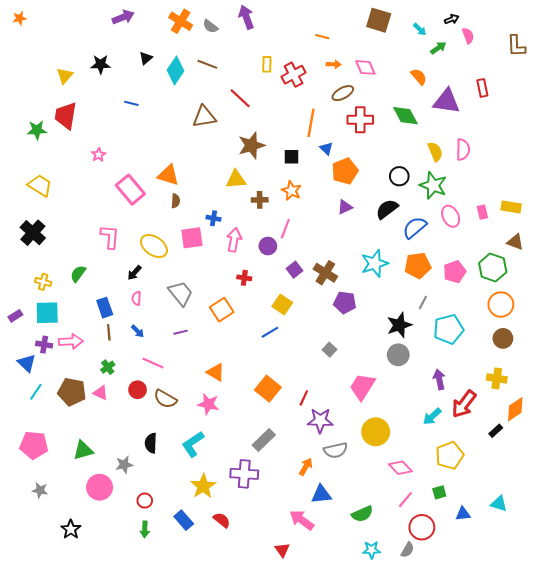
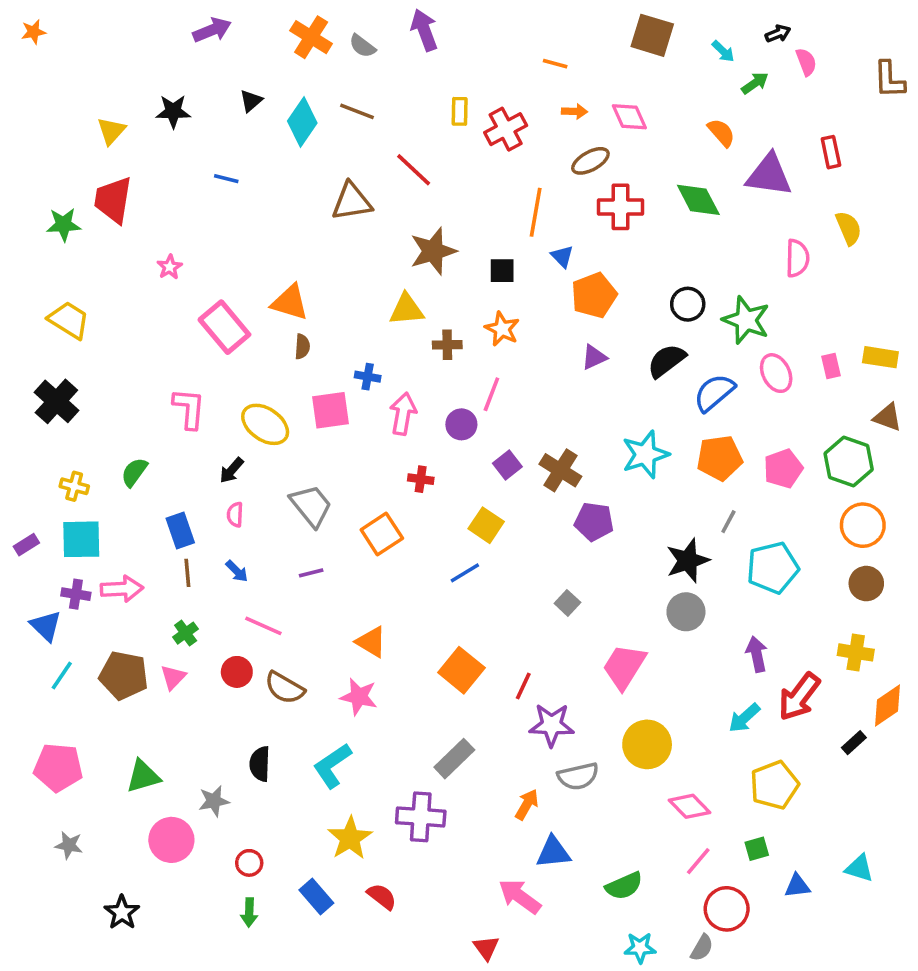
yellow semicircle: (435, 152) -> (849, 228), moved
pink triangle: (101, 393) -> (173, 677), turned 49

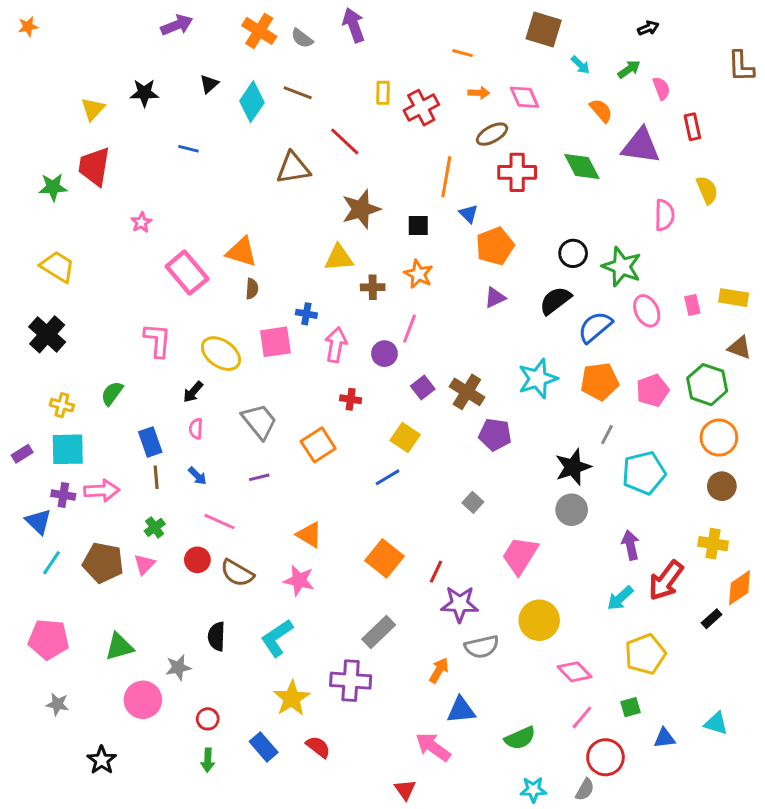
cyan arrow: (723, 51) -> (580, 65), moved
pink semicircle: (806, 62) -> (661, 88), moved

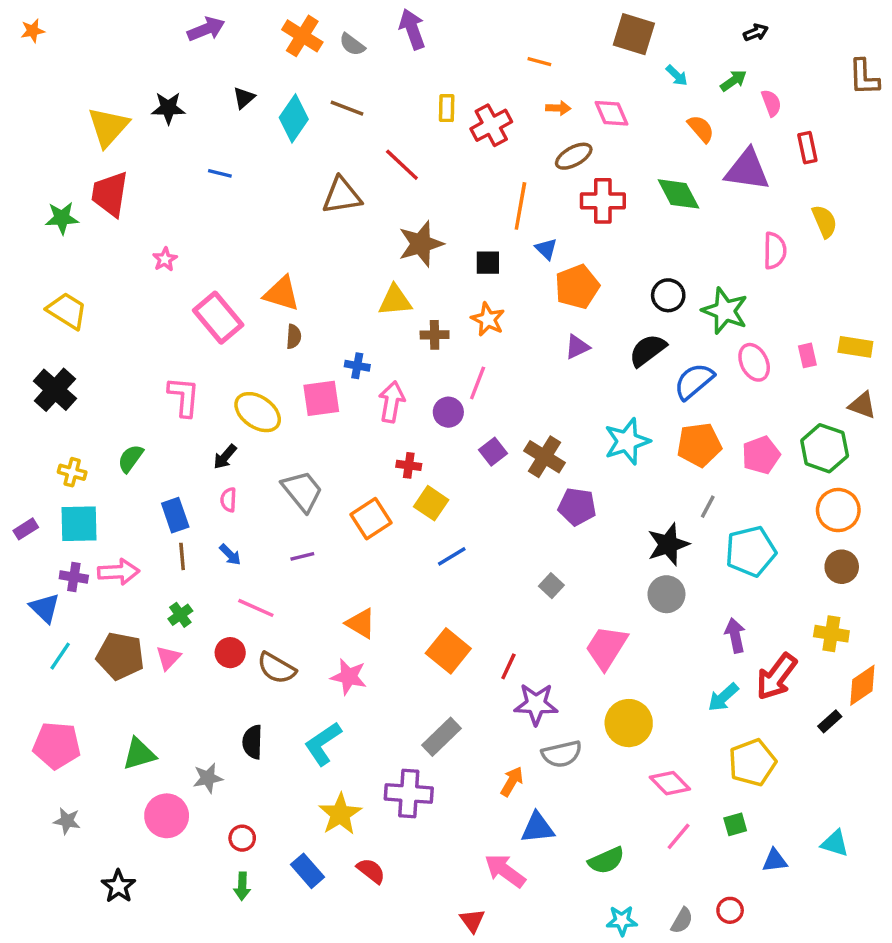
yellow triangle: (93, 109) -> (108, 127), size x1.5
yellow square: (405, 438) -> (431, 503), moved
red circle: (605, 757) -> (730, 910), moved, size x0.6

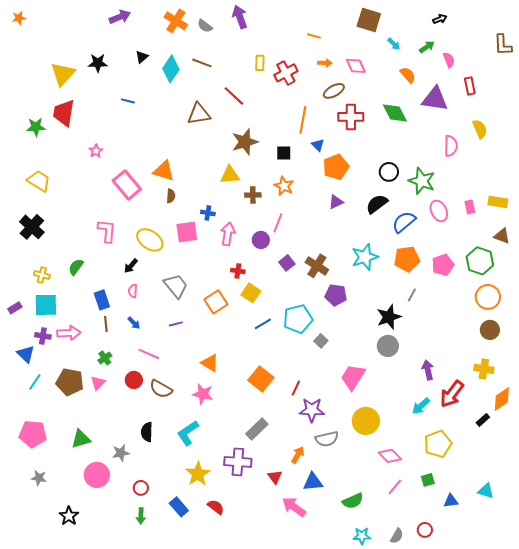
cyan pentagon: (751, 551) -> (298, 319), moved
red triangle: (472, 921) -> (275, 477), moved

